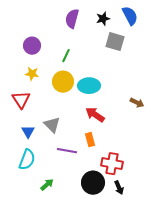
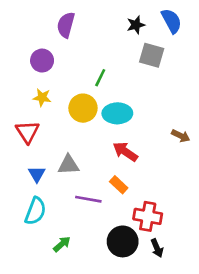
purple semicircle: (72, 19) -> (66, 25), moved
green line: (66, 56) -> (100, 78), moved
gray triangle: (52, 125) -> (68, 165), turned -48
orange rectangle: (90, 140) -> (119, 185), turned -32

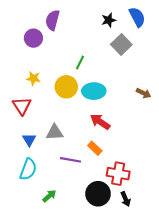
gray square: (152, 55) -> (121, 44), turned 30
purple circle: (42, 61) -> (33, 38), moved
brown arrow: (181, 136) -> (144, 93), moved

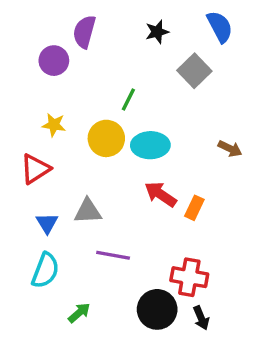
black star: (109, 20) -> (157, 32), moved
red triangle: (22, 106) -> (35, 169), turned 30
orange rectangle: (95, 148) -> (194, 208), moved, turned 72

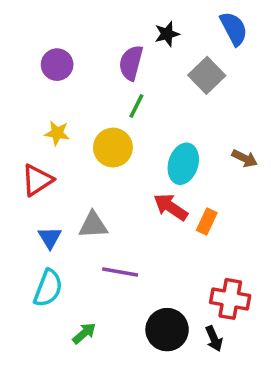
purple semicircle: (84, 32) -> (131, 63), moved
cyan ellipse: (150, 145) -> (183, 164), moved, turned -72
red cross: (189, 277) -> (230, 299), moved

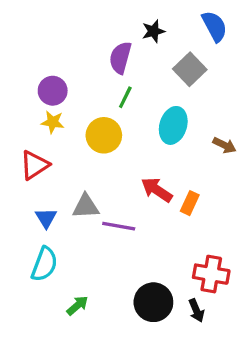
purple circle: (57, 65) -> (53, 91), moved
cyan ellipse: (183, 164) -> (173, 125), moved
purple line: (120, 272) -> (119, 226), moved

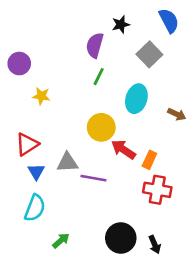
purple circle: (53, 91) -> (19, 64), moved
yellow circle: (104, 135) -> (101, 127), moved
red triangle: (34, 165) -> (27, 144), moved
red cross: (211, 274) -> (157, 190), moved

